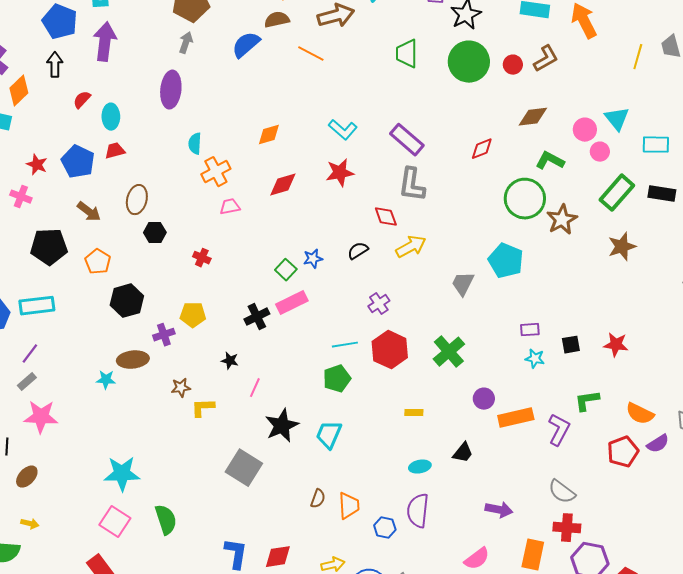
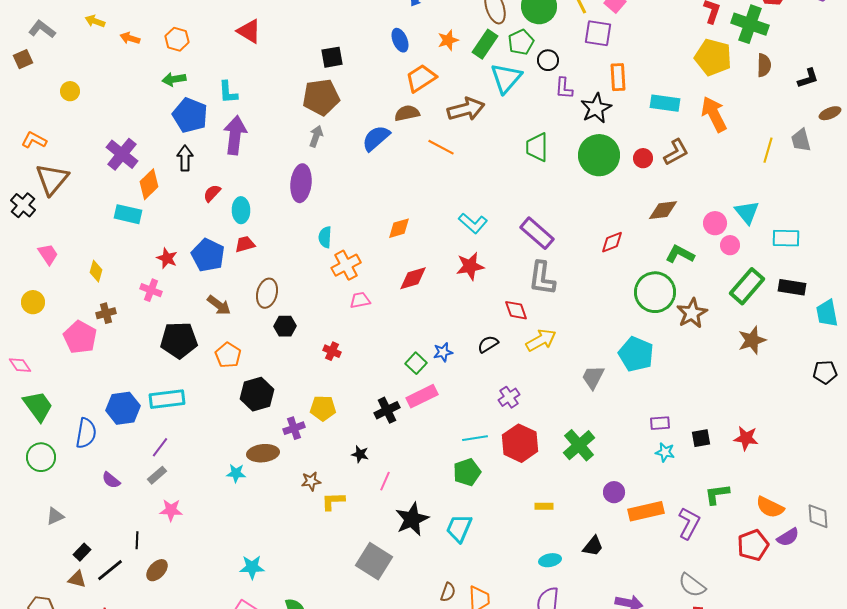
pink star: (41, 417) -> (171, 510), size x0.7
cyan star: (122, 474) -> (252, 567), size x0.7

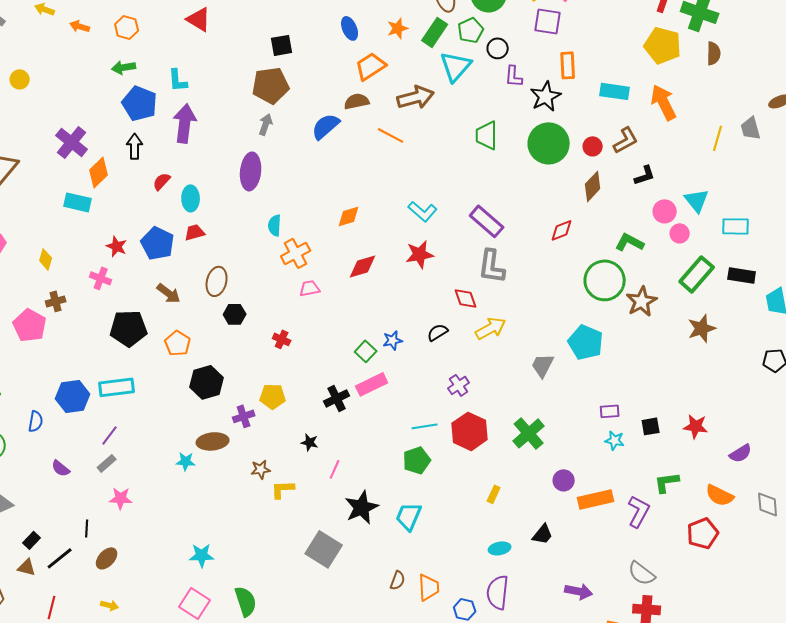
black L-shape: (808, 78) -> (645, 175), moved
brown diamond: (663, 210) -> (593, 186), moved, turned -40
blue semicircle: (86, 433) -> (36, 421), size x0.7
yellow rectangle: (544, 506) -> (494, 494), turned -66
purple semicircle: (788, 537) -> (741, 453), moved

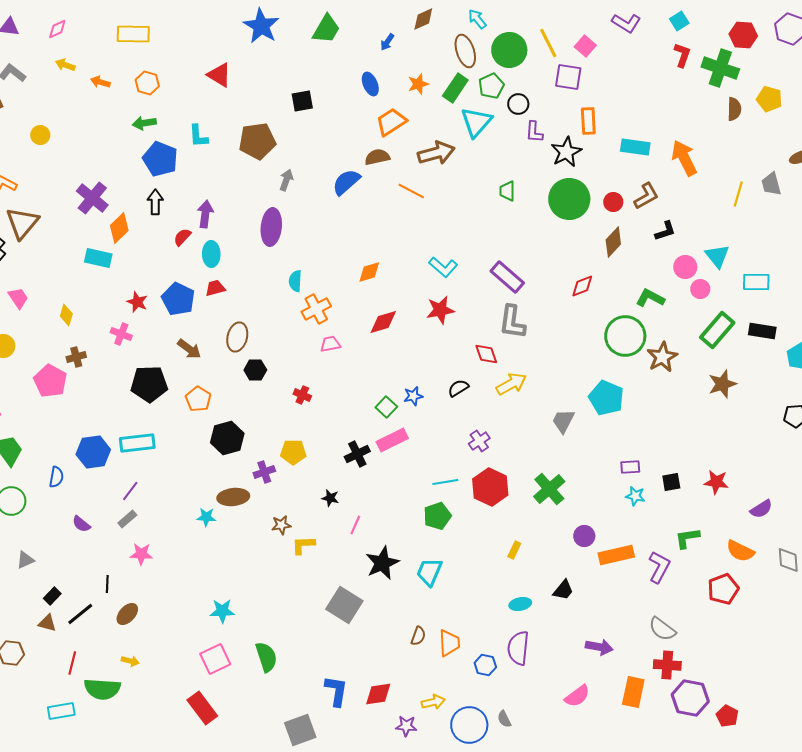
yellow pentagon: (663, 45) -> (769, 99), moved, size x0.7
brown pentagon: (271, 85) -> (257, 141), moved
purple arrow: (185, 123) -> (205, 214), moved, size x0.7
green trapezoid: (487, 135) -> (507, 191), size x0.7
pink square: (195, 603) -> (215, 659), turned 32

